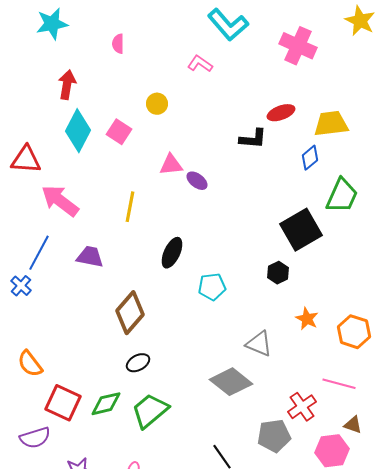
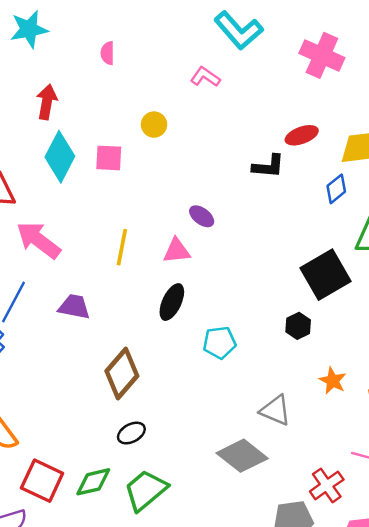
pink square: (119, 132) -> (109, 158), turned -30
pink triangle: (171, 165) -> (177, 251), moved

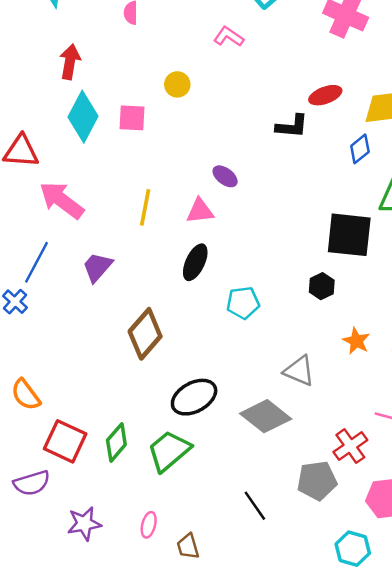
black square: (326, 275) -> (349, 235), turned 36
purple trapezoid: (74, 307) -> (97, 267), turned -60
black ellipse: (131, 433) -> (194, 397), moved, size x1.6
green diamond: (93, 482) -> (116, 442), turned -36

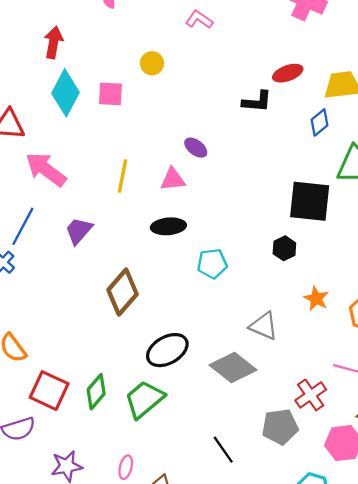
black ellipse: (195, 262) -> (168, 226), turned 60

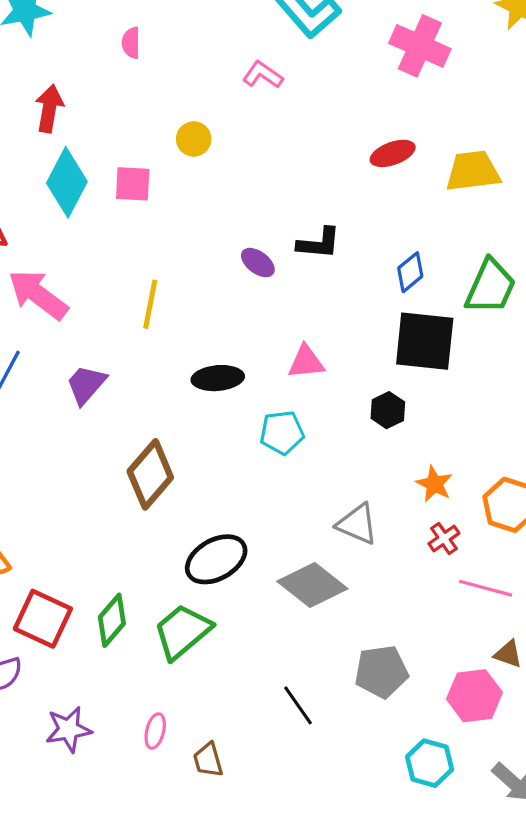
black L-shape: (257, 102) -> (319, 243), moved
blue diamond: (319, 122) -> (410, 272), moved
pink triangle: (173, 179) -> (306, 362), moved
red cross: (311, 395) -> (444, 538), moved, size x0.7

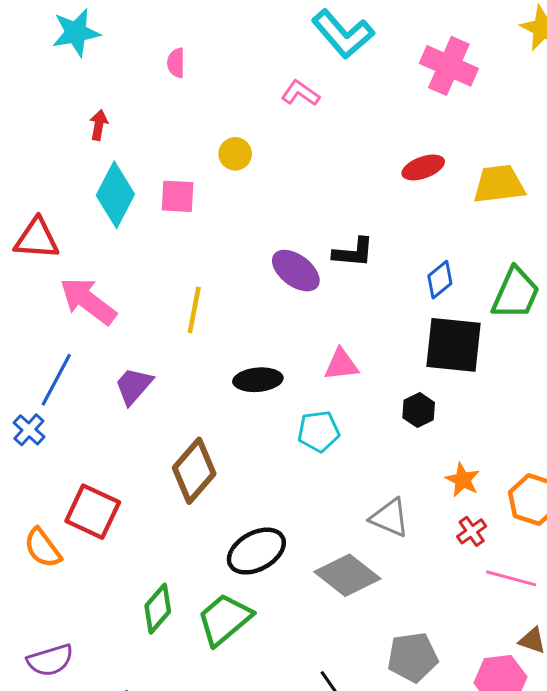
red arrow: (49, 109) -> (99, 125), size x0.7
purple ellipse: (258, 263) -> (296, 271), size x1.5
red square: (43, 619) -> (93, 512), moved

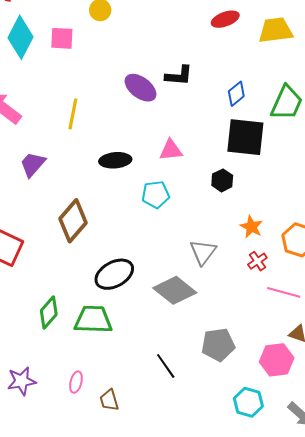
gray triangle: (390, 518) -> (203, 252), turned 44
green trapezoid: (225, 619) -> (93, 320), turned 42

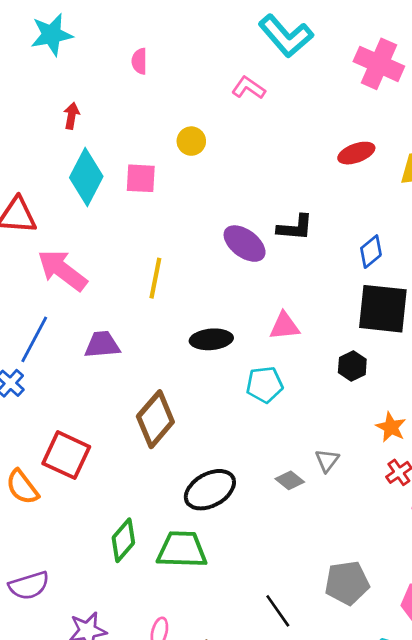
purple trapezoid: (33, 164) -> (102, 345), turned 44
gray triangle: (203, 252) -> (327, 460), size x0.7
gray diamond: (175, 290) -> (290, 480), moved, size x0.5

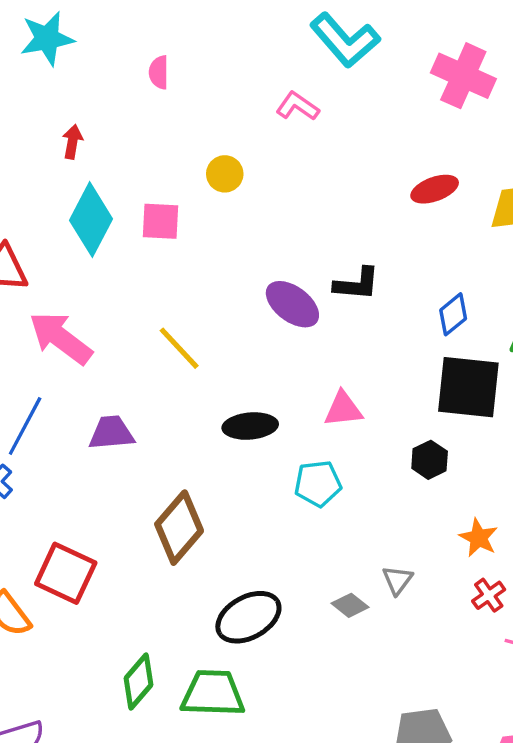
yellow line: (155, 278) -> (179, 348), turned -54

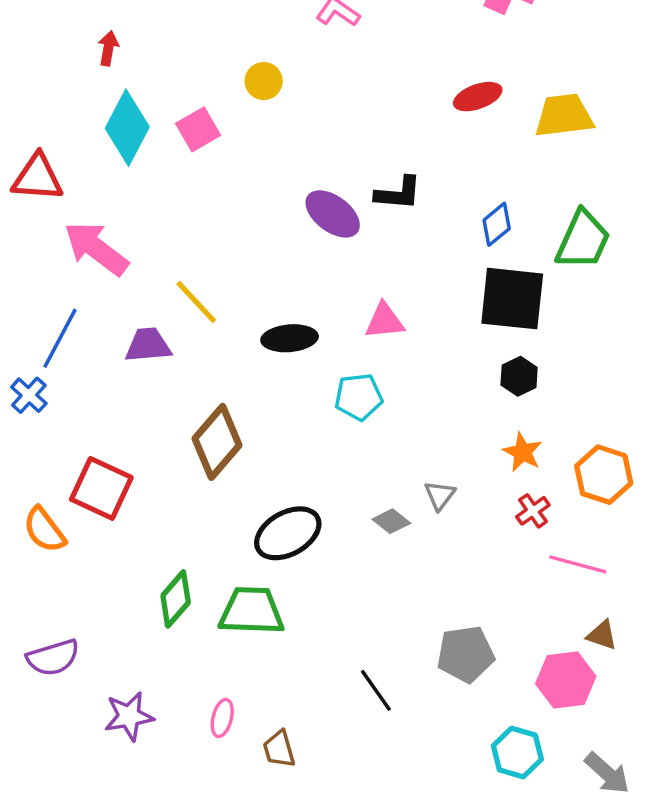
pink square: (160, 221) -> (198, 129), turned -33
yellow line: (179, 348) -> (196, 302), moved
black hexagon: (430, 460) -> (519, 376), moved

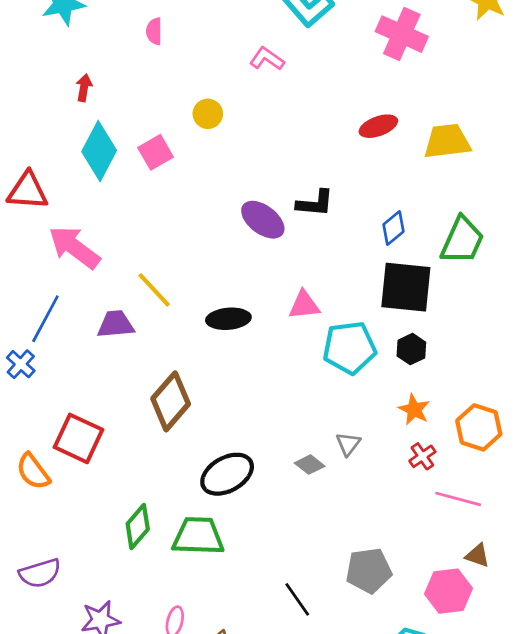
cyan pentagon: (359, 397) -> (349, 348), moved, size x1.4

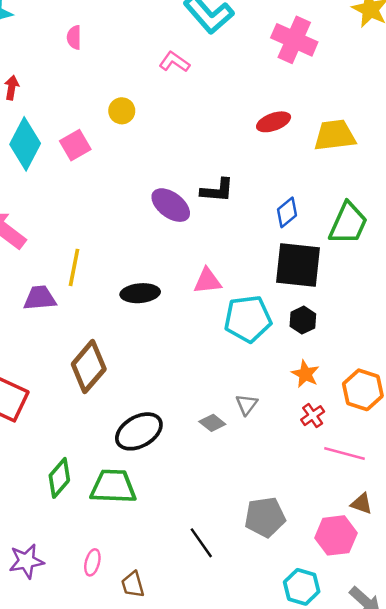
yellow line: (154, 290) -> (74, 267), turned 54

